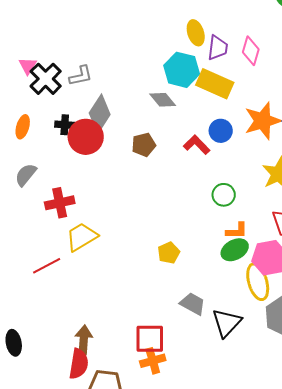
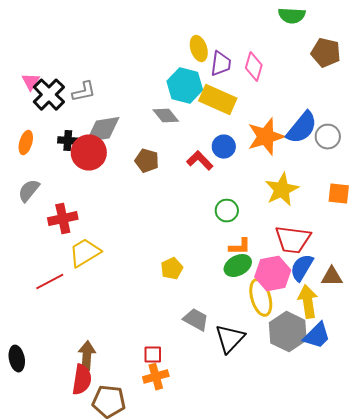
gray diamond: (100, 114) -> (103, 130), turned 48
brown pentagon: (144, 145) -> (147, 161), turned 30
red square: (150, 339) -> (153, 355), size x0.6

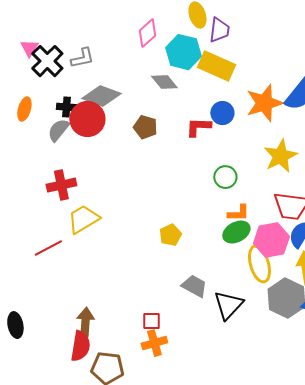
pink diamond: (254, 67) -> (147, 33), moved, turned 32
gray diamond: (103, 130) -> (101, 96), turned 30
red L-shape: (200, 161) -> (198, 127), turned -44
gray semicircle: (29, 191) -> (58, 130), moved

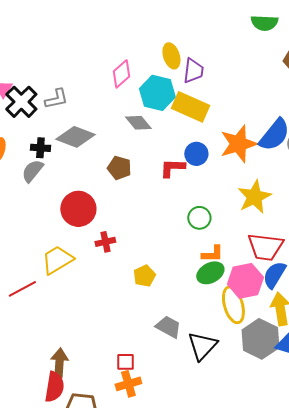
red circle: (87, 119) -> (78, 209), moved
red cross: (61, 185) -> (105, 242), moved, size x0.7

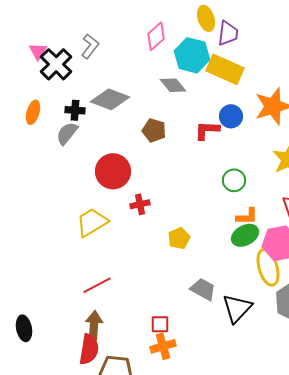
gray L-shape: (56, 99) -> (90, 46), moved, turned -40
red line: (22, 289) -> (97, 285), moved

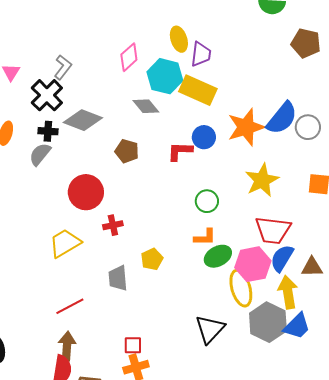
black cross: (56, 64) -> (47, 95), moved
orange L-shape: (247, 216) -> (205, 237), moved
gray trapezoid: (203, 289) -> (118, 278), moved, turned -124

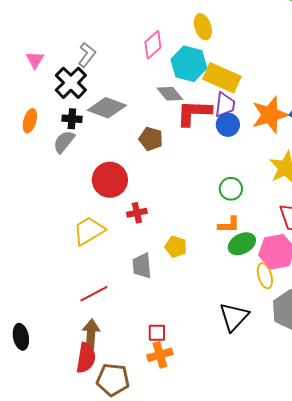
purple trapezoid: (201, 54) -> (225, 105), moved
red L-shape: (180, 151) -> (194, 113), moved, size x1.4
yellow pentagon: (152, 259) -> (176, 247), turned -30
yellow ellipse: (241, 288) -> (265, 276), size x0.7

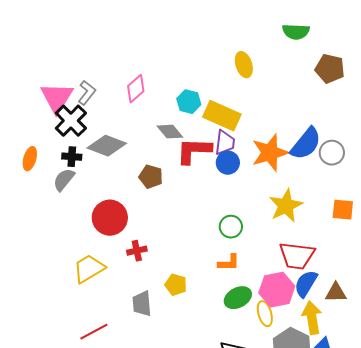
yellow ellipse: (203, 27) -> (244, 65), moved
pink diamond: (153, 45) -> (136, 89), moved
pink triangle: (35, 60) -> (57, 98), moved, size x1.8
cyan hexagon: (189, 64) -> (189, 102), size x0.7
green ellipse: (242, 244) -> (238, 298), moved

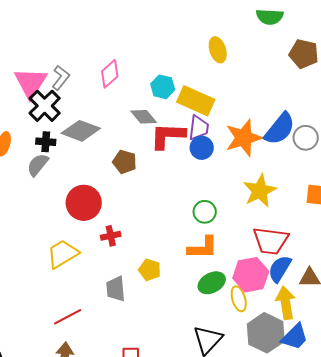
orange L-shape: (229, 263) -> (203, 248), size x1.4

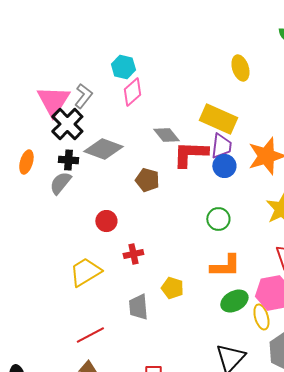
cyan hexagon: (163, 87) -> (123, 67), moved
red circle: (84, 203) -> (106, 221), size x0.6
green circle: (205, 212) -> (218, 219), moved

